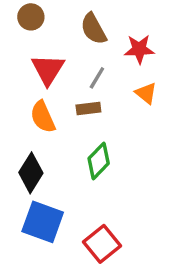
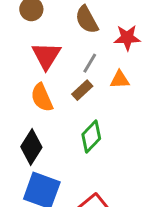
orange triangle: (146, 93) -> (120, 80), moved, turned -42
brown rectangle: (88, 108) -> (82, 90), turned -36

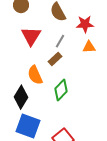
orange triangle: (120, 80) -> (89, 47), moved
orange semicircle: (42, 98) -> (35, 75), moved

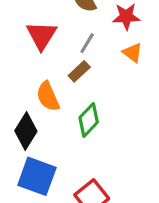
orange triangle: (89, 47) -> (132, 53), turned 40

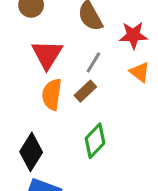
orange semicircle: (48, 96) -> (52, 94), moved, turned 32

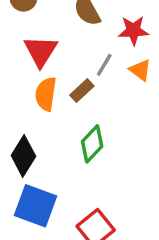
gray line: (93, 62) -> (104, 65), moved

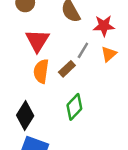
orange triangle: (140, 70) -> (109, 54), turned 42

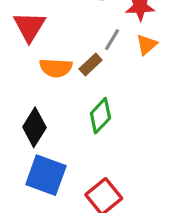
red triangle: (37, 41) -> (29, 27), moved
orange semicircle: (41, 71) -> (56, 68), turned -95

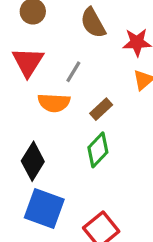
gray line: (112, 40) -> (73, 72), moved
brown rectangle: (91, 64) -> (101, 109), moved

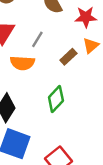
brown rectangle: (101, 109) -> (68, 57), moved

